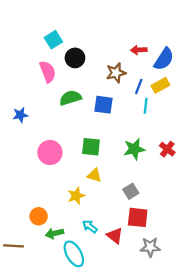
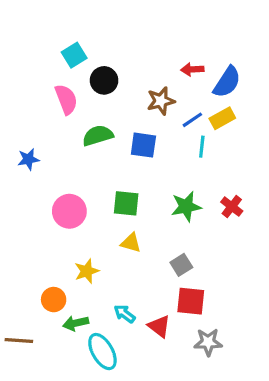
blue line: (139, 86) -> (192, 120), turned 35
yellow star: (76, 196) -> (87, 271), moved

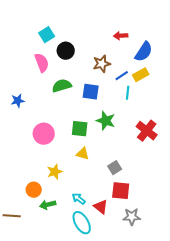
red arrow: (192, 69) -> (121, 36), moved
green star: (186, 207) -> (106, 121), moved, turned 30
red cross: (232, 207) -> (147, 131), size x1.5
cyan ellipse: (102, 352) -> (82, 223), moved

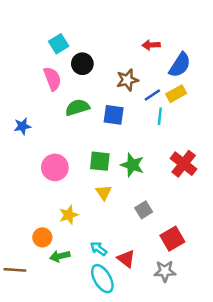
green star: (106, 121) -> (132, 165), moved
yellow triangle: (83, 154) -> (104, 192), turned 40
red square: (121, 191) -> (172, 239), moved, turned -36

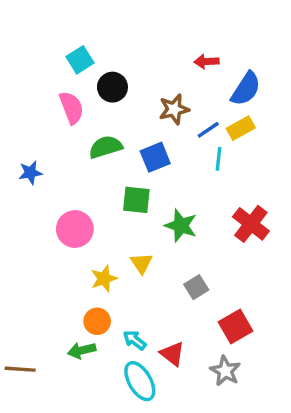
blue square: (114, 115) -> (155, 157), turned -30
green square: (100, 161) -> (136, 200), moved
yellow star: (69, 215) -> (104, 279), moved
orange circle: (42, 237) -> (97, 321), moved
gray star: (165, 271) -> (225, 371), turned 30

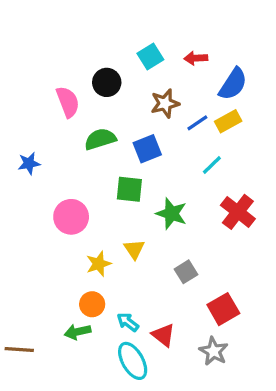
cyan square: (80, 60) -> (150, 56), moved
cyan line: (218, 159) -> (212, 165), moved, turned 40

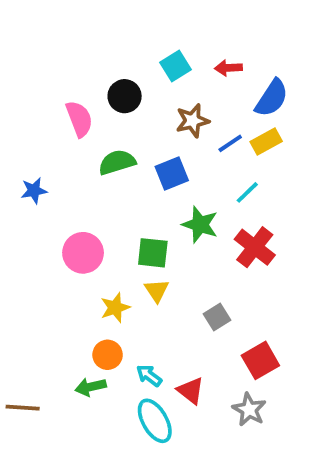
green square: (129, 189) -> (153, 253), moved
red cross: (238, 212) -> (255, 247), moved
green star: (171, 214) -> (200, 225), moved

